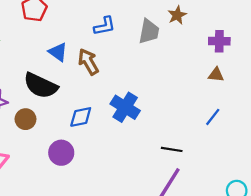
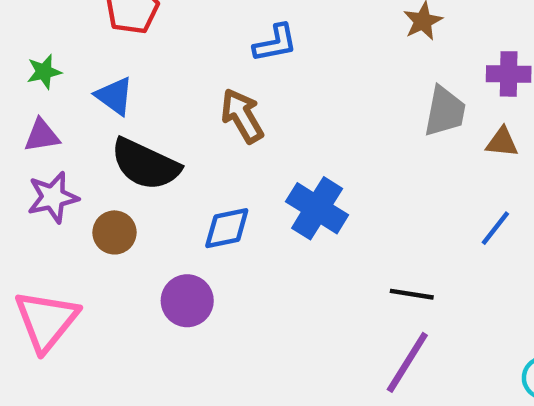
gray trapezoid: (149, 31) -> (445, 111), moved
blue triangle: (58, 52) -> (114, 96), moved

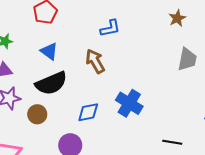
blue triangle: (114, 96) -> (49, 51), moved
black semicircle: (145, 164) -> (51, 83), turned -48

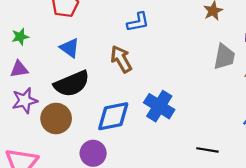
blue diamond: (88, 112) -> (113, 116), size x1.4
brown circle: (37, 114) -> (56, 118), size x1.4

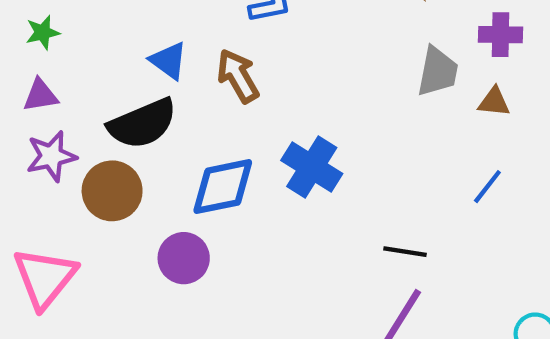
blue triangle: (70, 48) -> (169, 61), moved

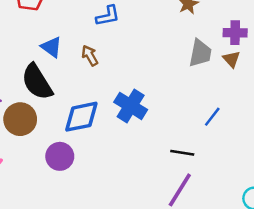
brown arrow: (238, 76) -> (90, 56), size x0.7
brown triangle: (494, 102) -> (231, 59), moved, turned 42
black semicircle: (142, 124) -> (37, 82), turned 81
blue line: (487, 187) -> (212, 117), moved

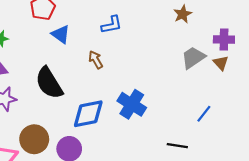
blue triangle: (51, 47) -> (61, 34), moved
gray trapezoid: (200, 53) -> (193, 58), turned -135
brown circle: (20, 119) -> (34, 139), moved

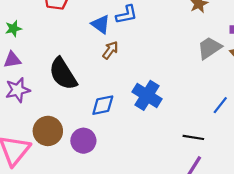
blue triangle: (61, 34) -> (101, 24), moved
brown arrow: (96, 60) -> (110, 50), turned 66
blue diamond: (88, 114) -> (103, 105), size x0.7

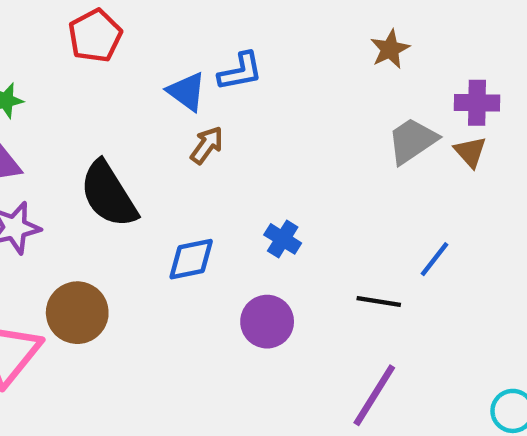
blue cross: (147, 95) -> (283, 239), size x0.6
black line: (193, 137) -> (379, 302), moved
purple circle: (83, 141) -> (267, 322), moved

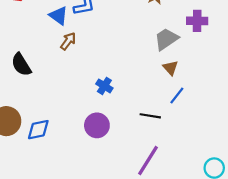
brown triangle: (470, 152) -> (170, 68), moved
black semicircle: (109, 194) -> (21, 65), size x0.7
blue diamond: (191, 259) -> (38, 130), moved

